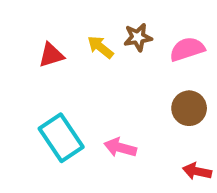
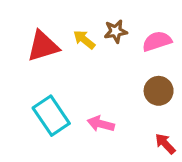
red triangle: (51, 55) -> (43, 46), size x1.5
red arrow: (197, 171) -> (165, 144), turned 35

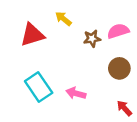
brown star: (116, 31) -> (92, 39), moved
yellow arrow: (84, 40) -> (63, 19), moved

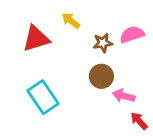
brown circle: (119, 68) -> (101, 76), moved
pink arrow: (76, 93) -> (124, 96), moved

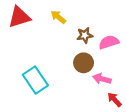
pink semicircle: (132, 35) -> (109, 42), moved
red triangle: (36, 39) -> (19, 17), moved

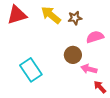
yellow arrow: (58, 17) -> (51, 15), size x1.5
brown star: (85, 35) -> (75, 18), moved

